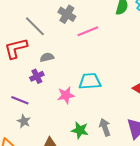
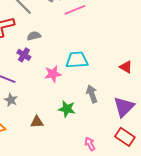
purple cross: (37, 76) -> (24, 55), turned -32
gray arrow: (105, 127) -> (92, 94), moved

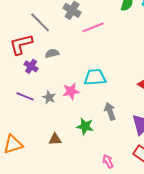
purple cross: (24, 55) -> (31, 66), moved
gray star: (11, 100) -> (49, 97), moved

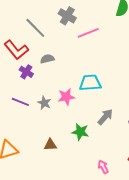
red L-shape: (21, 44) -> (16, 50), turned -115
gray arrow: (110, 111) -> (105, 117), turned 60

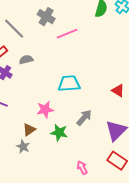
pink star: (66, 97) -> (45, 110), moved
gray star: (44, 103) -> (23, 147), moved
brown triangle: (50, 145) -> (29, 130), moved, turned -32

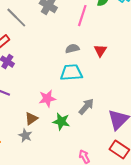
pink line: (67, 34) -> (82, 16), moved, turned -50
gray semicircle: (26, 60) -> (72, 49), moved
red triangle: (118, 91) -> (100, 51), moved, turned 32

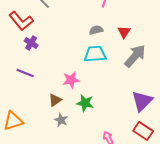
gray arrow: (86, 107) -> (135, 56), moved, size x1.4
gray star: (25, 136) -> (61, 120), moved

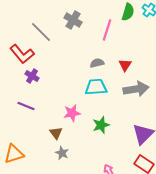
gray arrow: (135, 56) -> (136, 89), turned 40
brown triangle: (55, 100) -> (56, 133), turned -32
green star: (85, 103) -> (101, 125), moved, turned -30

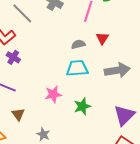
red triangle: (125, 65) -> (102, 38), moved
brown triangle: (56, 133) -> (18, 114), moved

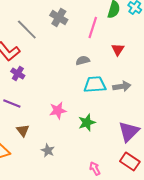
red triangle: (102, 38) -> (118, 49), moved
cyan trapezoid: (77, 68) -> (95, 84), moved
gray arrow: (117, 70) -> (122, 86), size x0.7

